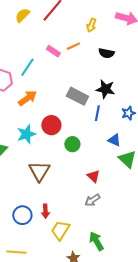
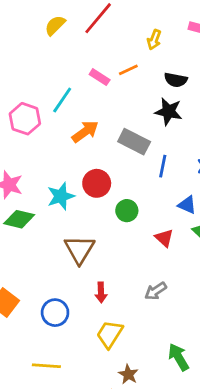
black star: (105, 89) -> (168, 112), moved
orange arrow: (27, 98) -> (85, 132), moved
red triangle: (93, 176) -> (164, 238), moved
red arrow: (45, 211) -> (101, 292), moved
green arrow: (96, 241) -> (179, 357), moved

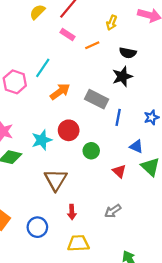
pink rectangle: (100, 77) -> (68, 35), moved
black star: (168, 112) -> (122, 76), turned -30
yellow trapezoid: (110, 334) -> (78, 243), turned 55

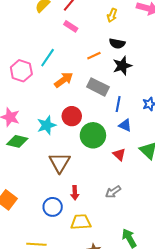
orange line: (92, 45) -> (94, 56), moved
black semicircle: (128, 53) -> (117, 44), moved
blue triangle: (136, 146) -> (125, 125), moved
green circle: (91, 151) -> (93, 135), size x1.6
blue circle: (37, 227) -> (53, 207), moved

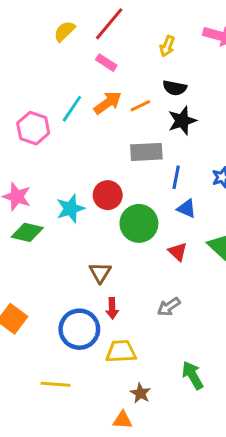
orange arrow: (64, 80) -> (108, 103), moved
gray rectangle: (98, 87) -> (146, 152), turned -30
brown triangle: (60, 163) -> (100, 273), moved, size x0.7
blue circle: (53, 207) -> (79, 329), size x1.4

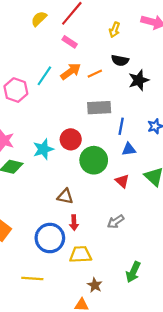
black star: (182, 121) -> (139, 80), moved
blue triangle: (187, 209) -> (129, 149), turned -32
brown triangle: (100, 273) -> (65, 196), turned -49
green arrow: (193, 375) -> (133, 272), turned -125

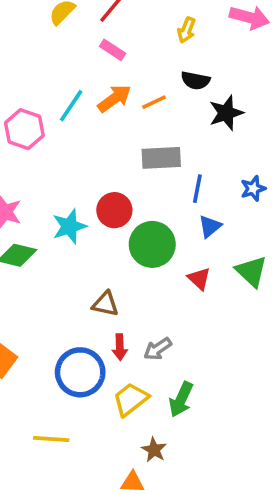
blue triangle: (129, 149) -> (210, 226), turned -32
gray arrow: (116, 222) -> (158, 349), moved
yellow trapezoid: (81, 254) -> (131, 399), turned -35
green arrow: (133, 272) -> (181, 399), moved

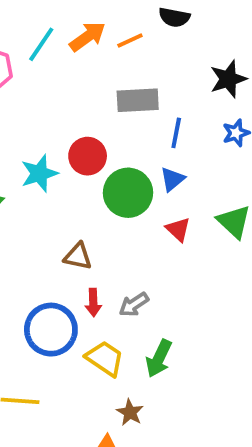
black star: (226, 113) -> (228, 79), moved
blue triangle: (210, 226) -> (172, 179), moved
yellow trapezoid: (131, 399) -> (105, 358), turned 72

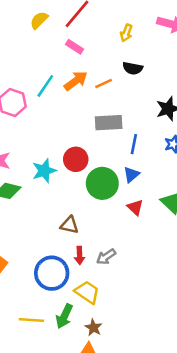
green arrow: (159, 358) -> (64, 316), moved
brown star: (130, 412) -> (93, 328), moved

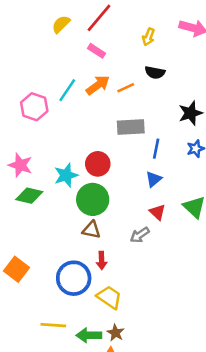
green circle: (102, 183) -> (93, 199), moved
gray arrow: (106, 257) -> (140, 235), moved
green arrow: (64, 316) -> (89, 335), moved, turned 65

